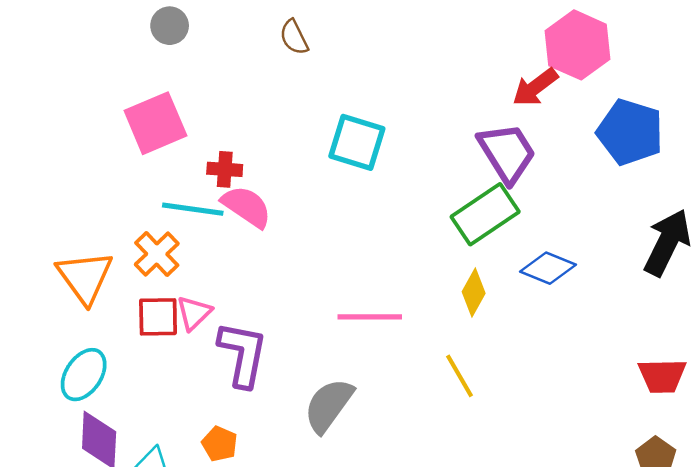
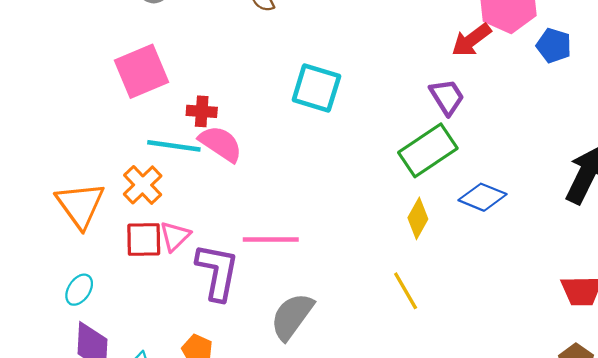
blue pentagon: (630, 132) -> (554, 46), moved, size x0.6
purple trapezoid: (507, 153) -> (447, 97), size x0.7
pink line: (370, 317) -> (271, 240), moved
cyan ellipse: (84, 375) -> (79, 290), size x0.7

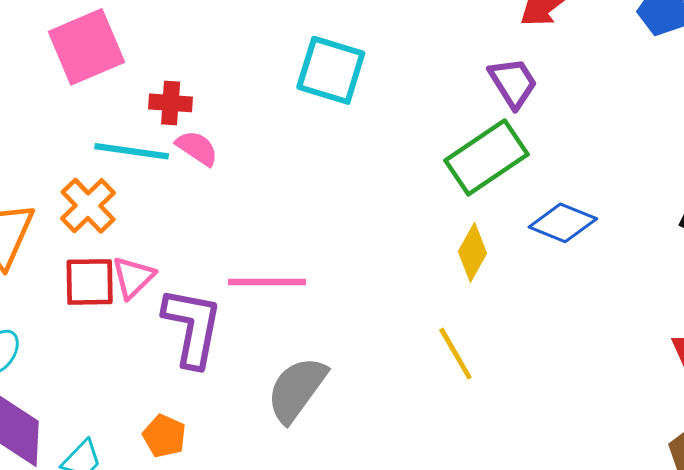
pink semicircle: (221, 144) -> (197, 148), size x0.7

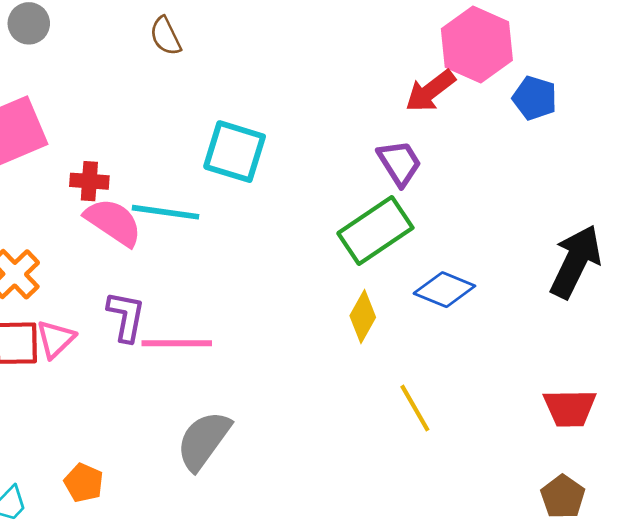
pink semicircle: (197, 148) -> (113, 222), size x1.5
cyan line: (132, 151) -> (165, 212), moved
purple L-shape: (192, 327) -> (126, 316), moved, size x0.7
yellow line: (455, 354) -> (415, 408), moved

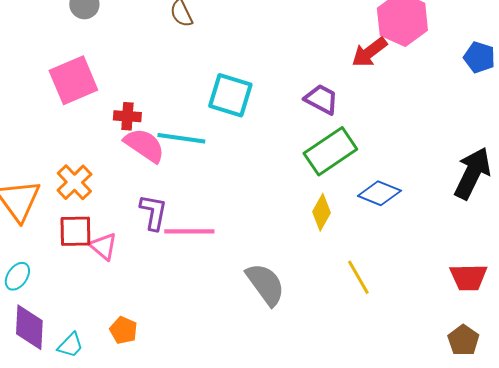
blue pentagon: (535, 98) -> (479, 57), moved
purple trapezoid: (399, 163) -> (321, 99), moved, turned -30
pink triangle: (56, 339) -> (103, 246), moved, turned -36
gray semicircle: (204, 440) -> (265, 284), moved, turned 108

